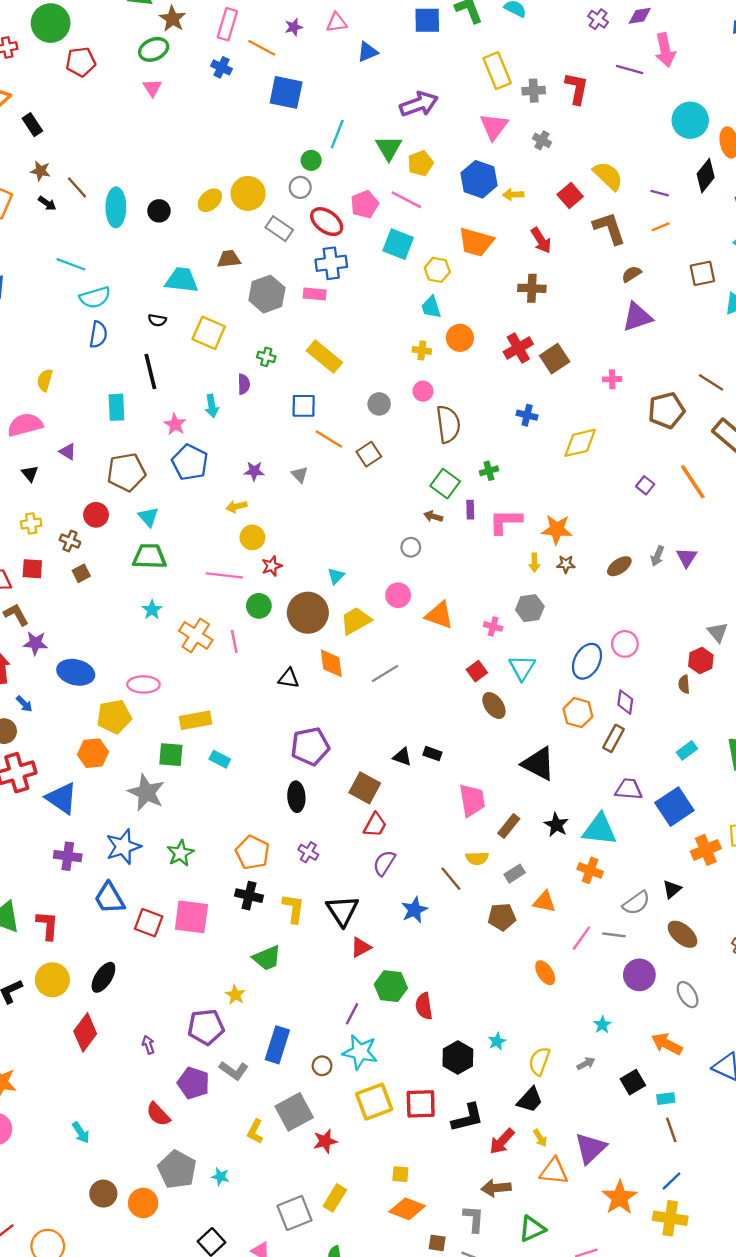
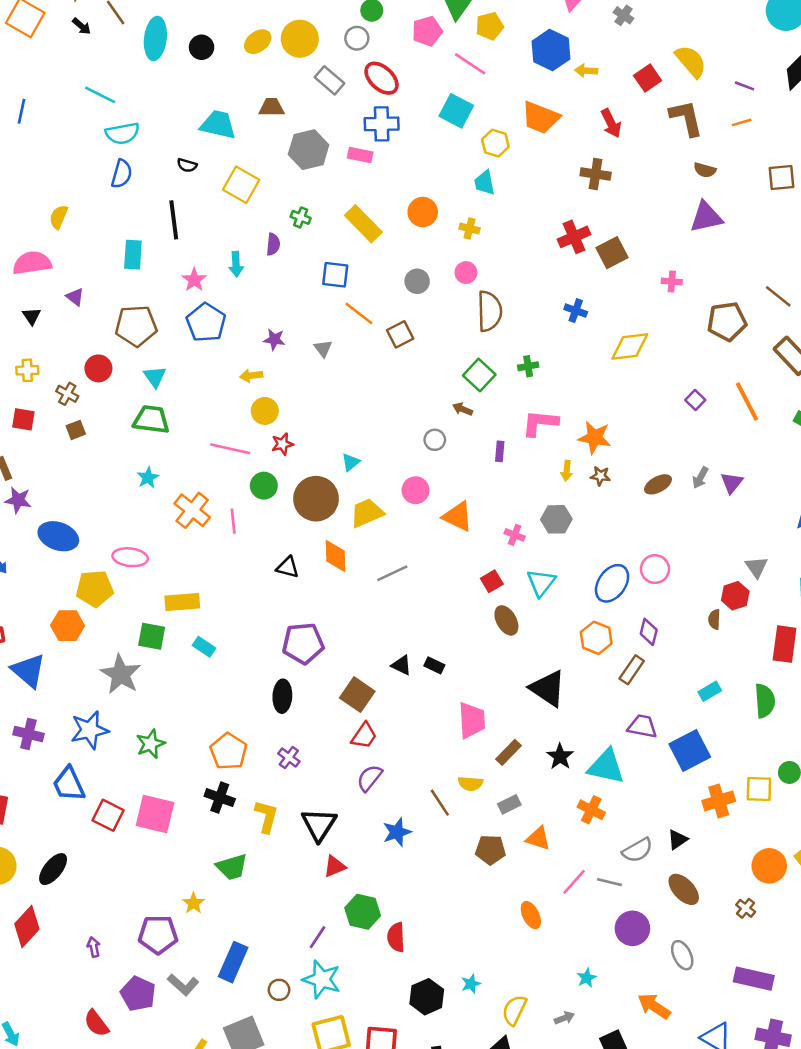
pink pentagon: (365, 204) -> (427, 31), moved
brown semicircle: (631, 274) -> (705, 170), turned -138
orange circle: (460, 338) -> (423, 212), moved
purple rectangle: (470, 510) -> (500, 451), moved

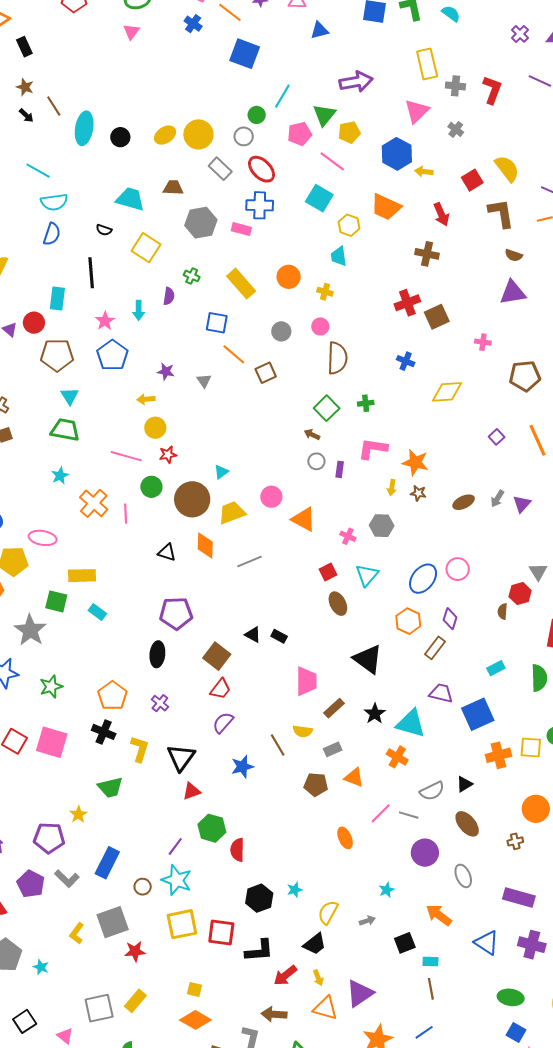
red circle: (98, 368) -> (34, 323), moved
gray circle: (435, 440) -> (316, 461), moved
brown cross: (746, 908) -> (515, 841), turned 35

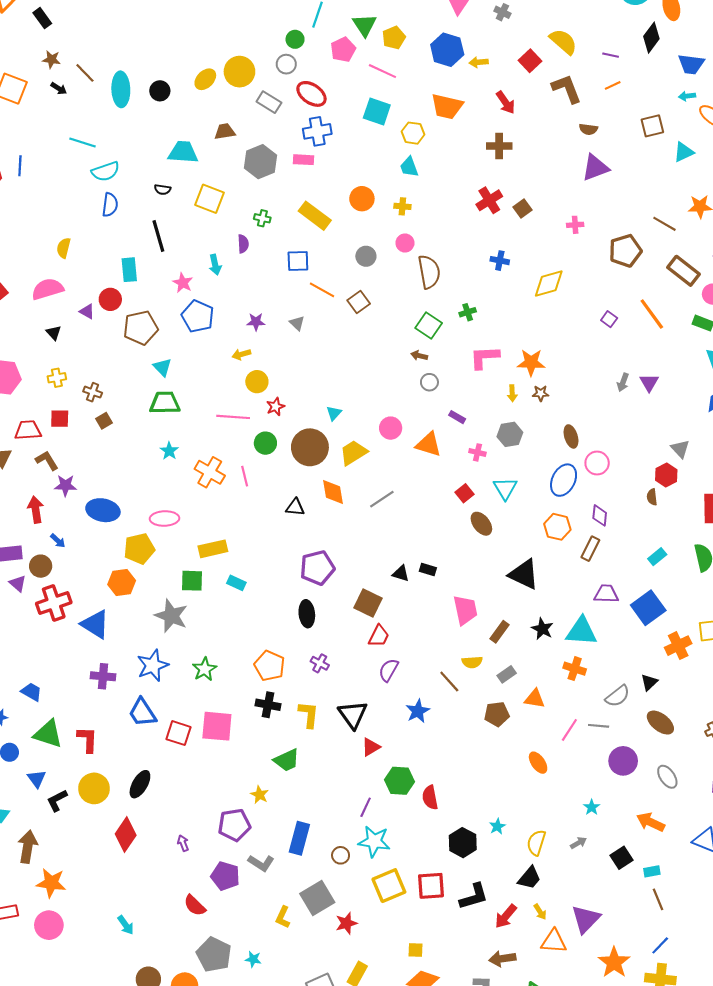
brown square: (437, 317) -> (522, 208), size x0.7
purple rectangle: (340, 469) -> (457, 417), moved, turned -56
brown ellipse: (464, 502) -> (571, 436), moved, turned -70

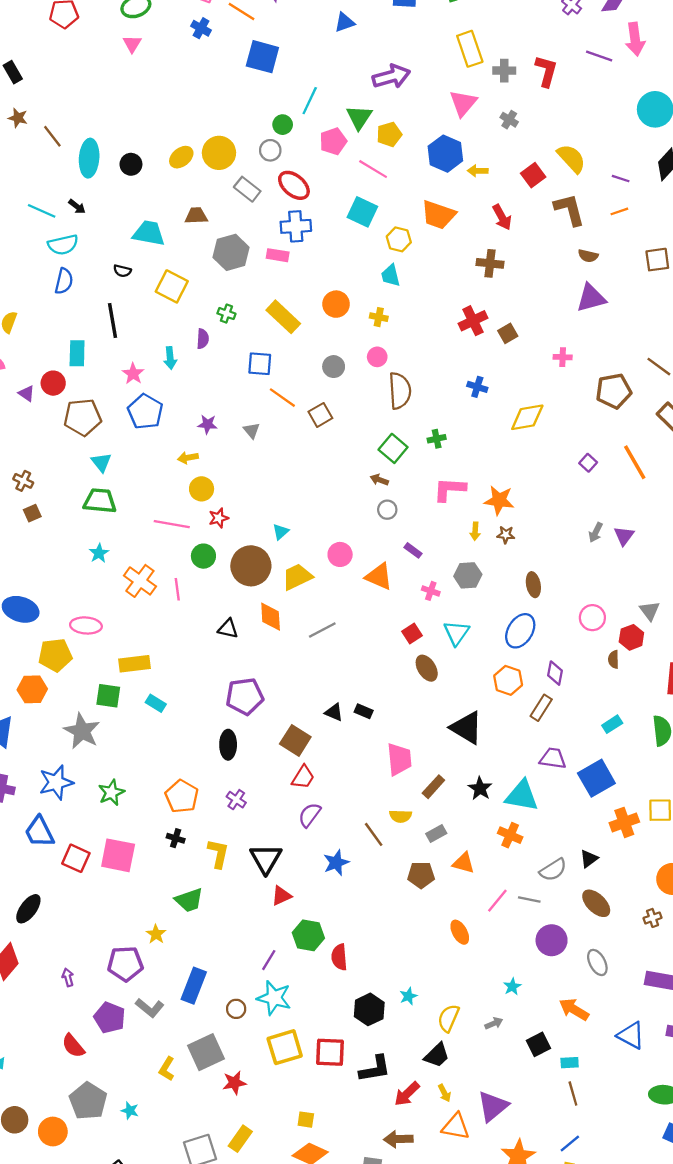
black arrow: (59, 88) -> (77, 207), moved
pink circle: (597, 463) -> (592, 618), moved
black cross: (268, 705) -> (176, 838), size x0.7

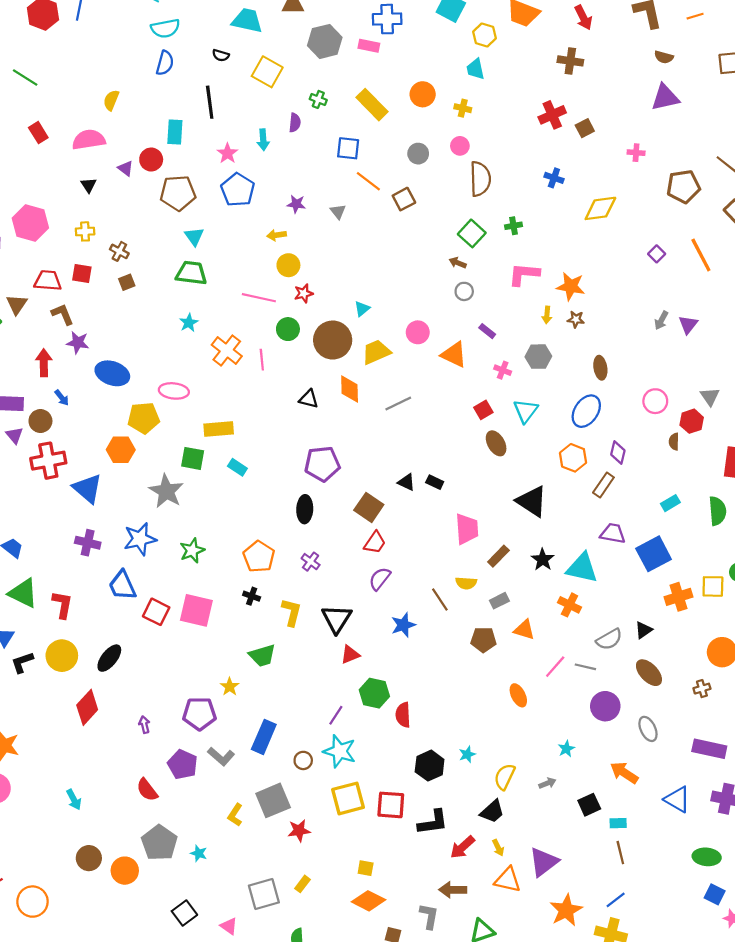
yellow rectangle: (240, 1139) -> (303, 884), size x0.7

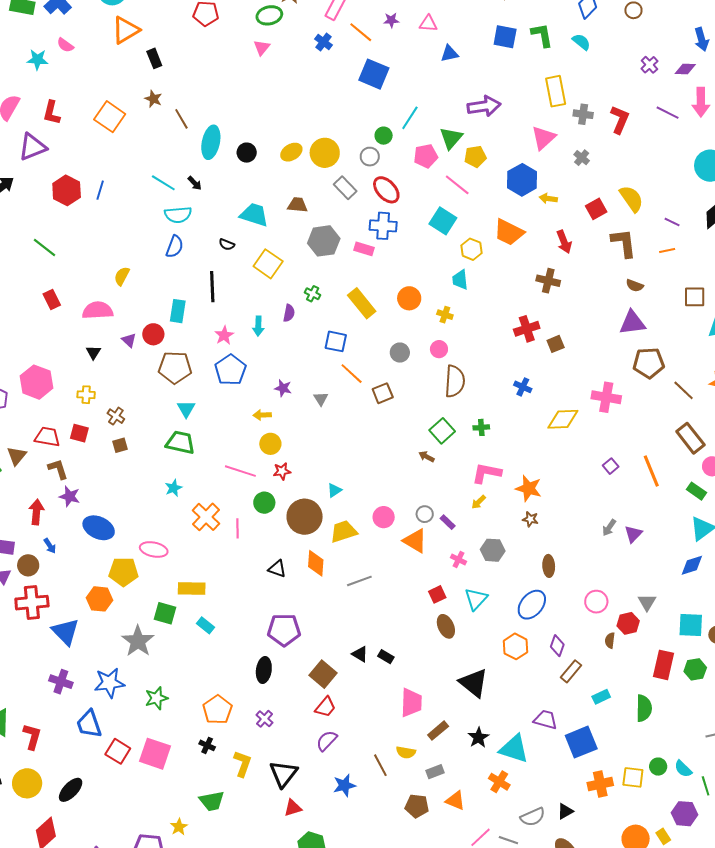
pink cross: (636, 153) -> (606, 397), moved, size x1.8
brown pentagon: (683, 187) -> (649, 363), moved
gray circle: (464, 291) -> (425, 514), moved
yellow arrow: (547, 315) -> (479, 502), moved, turned 35
brown rectangle: (603, 485) -> (571, 671), moved

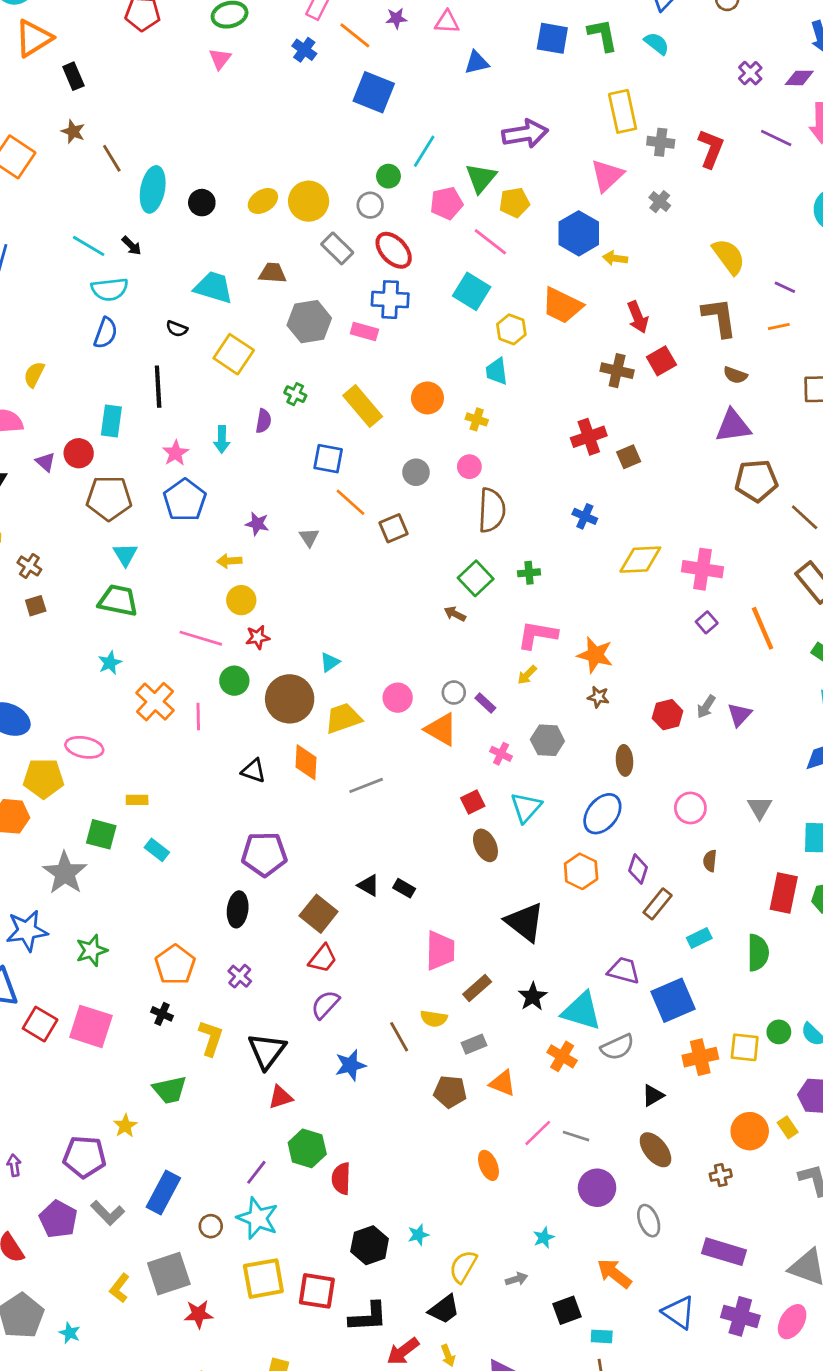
red square: (596, 209) -> (661, 361), moved
pink cross: (606, 397) -> (702, 569), moved
yellow rectangle: (192, 589) -> (137, 800), size x0.6
red hexagon: (628, 623) -> (668, 715), moved
gray semicircle: (533, 817) -> (617, 1047), moved

